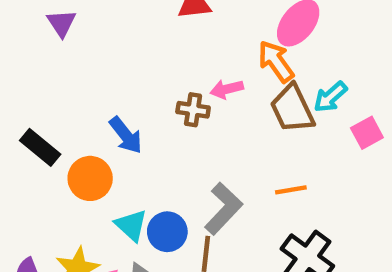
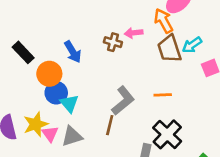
blue circle: (167, 232) -> (56, 93), moved

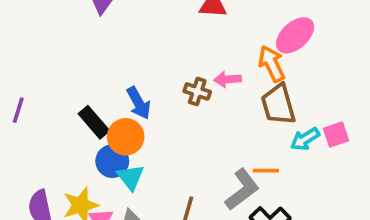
cyan arrow: (192, 45) -> (305, 139), moved
black rectangle: (23, 52) -> (94, 122), moved
orange circle: (49, 74) -> (126, 137), moved
gray L-shape: (123, 101) -> (242, 189), moved

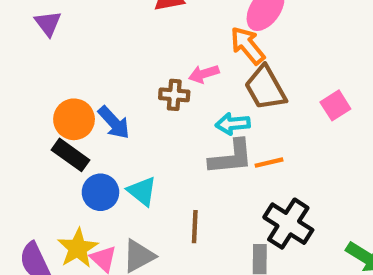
orange circle: (126, 137) -> (74, 119), moved
cyan arrow: (305, 139) -> (233, 124), moved, turned 40
cyan triangle: (130, 177) -> (142, 191), moved
gray L-shape: (242, 189) -> (231, 157), moved, turned 45

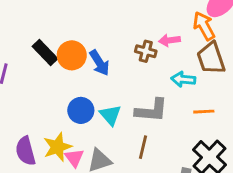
black rectangle: (71, 155) -> (45, 53), moved
gray L-shape: (231, 157) -> (151, 110), moved

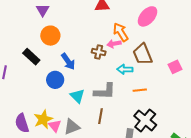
orange arrow: (204, 26) -> (121, 32), moved
orange circle: (72, 55) -> (50, 36), moved
blue circle: (81, 110) -> (55, 80), moved

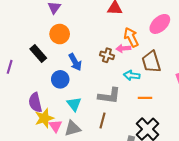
cyan triangle: (77, 96) -> (74, 104), moved
purple semicircle: (22, 123) -> (35, 102), moved

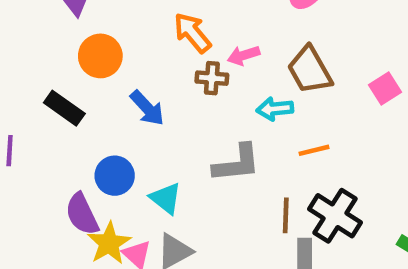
orange arrow: (131, 37) -> (192, 33), moved
blue circle: (60, 79) -> (115, 176), moved
brown line: (103, 120) -> (286, 215), moved

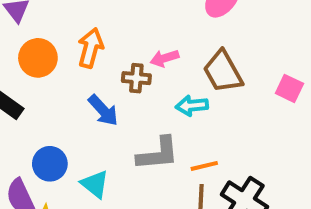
orange arrow: (192, 33) -> (91, 48), moved, turned 54
pink square: (385, 89) -> (289, 88), turned -32
blue arrow: (147, 108) -> (103, 110), moved
orange line: (314, 150) -> (204, 166), moved

